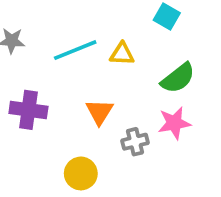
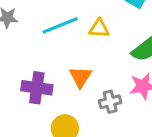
purple cross: (28, 110) -> (37, 88), moved

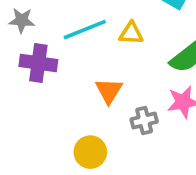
purple cross: (37, 88) -> (38, 63), moved

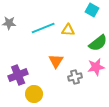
purple cross: (38, 63) -> (18, 75), moved, turned -30
yellow circle: (90, 152) -> (34, 94), moved

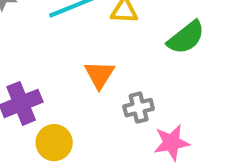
pink star: (96, 67) -> (172, 143), moved

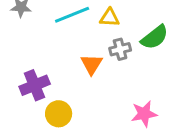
gray cross: (139, 108) -> (120, 49), moved

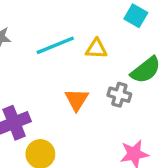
gray cross: (120, 49) -> (119, 95), moved, turned 30

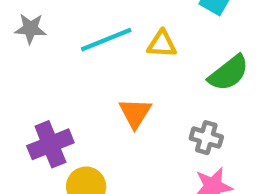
gray cross: (119, 95) -> (206, 138), moved

